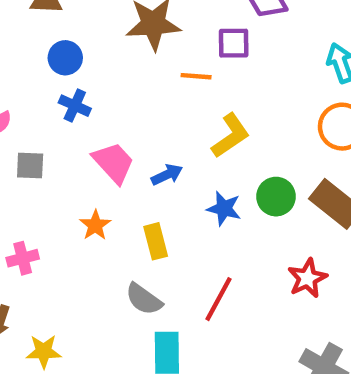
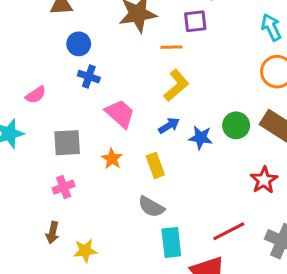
yellow L-shape: (231, 136) -> (176, 85), moved
gray square: (30, 165) -> (67, 143), moved, size x1.4
blue arrow: (167, 175) -> (169, 126), moved
red line: (219, 299) -> (229, 231), moved, turned 40

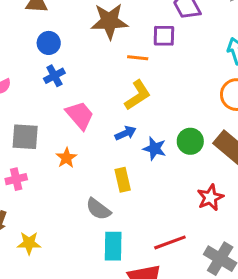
blue cross: (89, 77) -> (54, 76), turned 36
yellow rectangle: (155, 165) -> (123, 180), moved

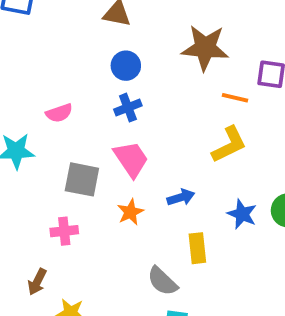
pink trapezoid: (80, 115) -> (131, 159), moved
blue arrow: (125, 133) -> (181, 197), moved

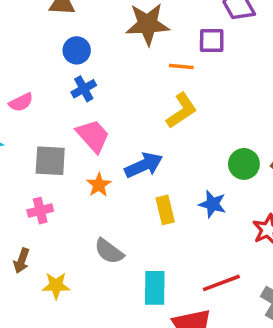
blue arrow: (181, 197) -> (144, 165), size x1.5
blue star: (242, 214) -> (212, 204), moved
gray semicircle: (162, 281) -> (109, 251), moved

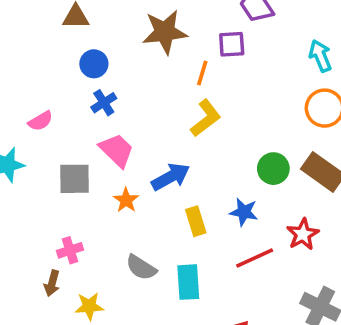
orange line: (181, 67) -> (202, 73), turned -75
pink cross: (40, 211) -> (70, 250), moved
red line: (221, 283) -> (255, 258), moved
cyan rectangle: (155, 288) -> (188, 282), moved

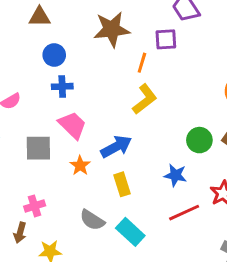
blue cross: (104, 103) -> (62, 86), turned 30
yellow rectangle: (196, 221) -> (122, 184), moved
cyan rectangle: (188, 282) -> (130, 232), turned -44

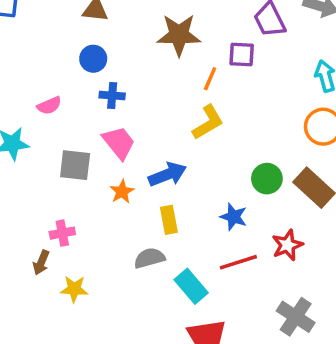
blue circle: (54, 55) -> (93, 59), moved
gray semicircle: (92, 220) -> (149, 258), moved, turned 125
cyan rectangle: (130, 232) -> (191, 286), moved

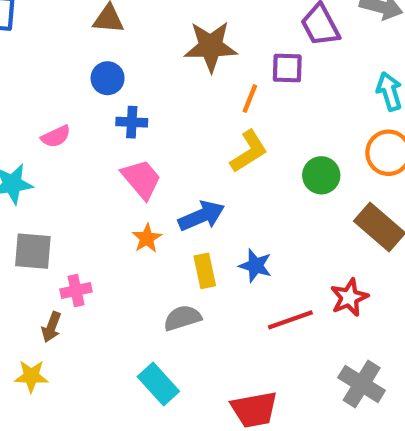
gray square: (75, 165) -> (33, 251), moved
green circle: (267, 179) -> (321, 175), moved
blue star: (233, 217) -> (255, 266), moved
cyan rectangle: (191, 286) -> (158, 384), moved
yellow star: (74, 289) -> (31, 376), moved

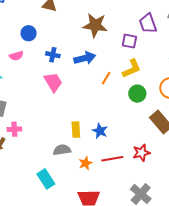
blue circle: (108, 78) -> (29, 33), moved
orange line: (250, 99) -> (106, 78), moved
yellow L-shape: (249, 151) -> (132, 69), moved
blue arrow: (201, 216) -> (85, 58), moved
orange star: (147, 238) -> (85, 163), moved

